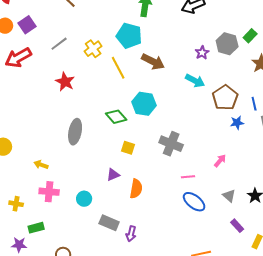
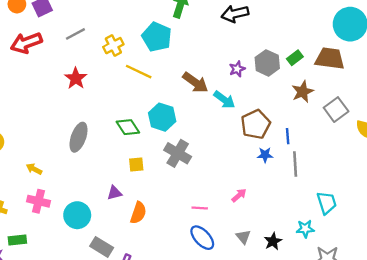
brown arrow: (153, 62) -> (195, 82), moved
yellow line: (118, 68) -> (139, 72), turned -45
gray cross: (171, 144) -> (178, 153), moved
yellow square: (128, 148) -> (136, 165), turned -32
cyan circle: (84, 199) -> (77, 215), size x1.5

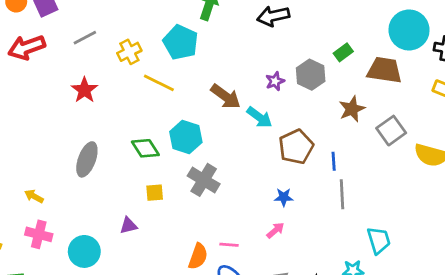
green rectangle: (295, 58) -> (343, 52), moved
blue star: (265, 155) -> (284, 197), moved
orange semicircle: (138, 213) -> (198, 256), moved

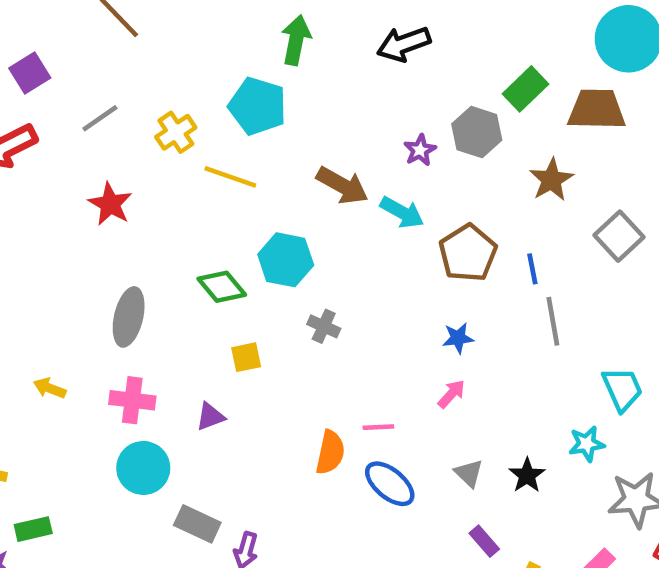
green rectangle: (343, 52) -> (526, 89), size x1.4
gray square: (391, 131) -> (619, 236), moved
gray cross: (204, 180) -> (324, 326), size x0.6
pink cross: (39, 234) -> (132, 400), moved

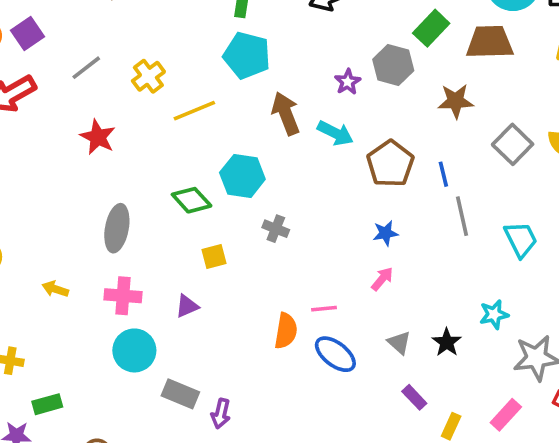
cyan pentagon: (258, 106) -> (247, 55), moved
yellow line: (230, 177) -> (194, 111), turned -39
brown star: (551, 180) -> (456, 101), turned 30
brown arrow: (342, 186) -> (286, 113), turned -138
cyan trapezoid: (622, 389) -> (521, 239), moved

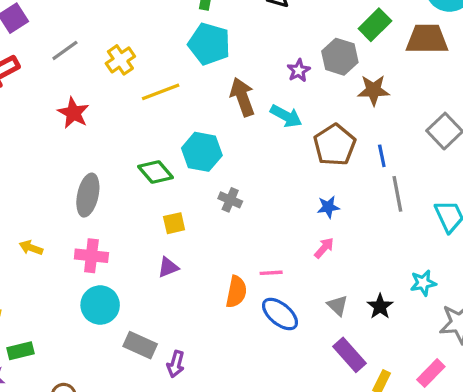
brown star: (456, 101) -> (373, 90), moved
purple triangle: (187, 306) -> (168, 267), moved
purple rectangle: (414, 397) -> (349, 355), size x1.5

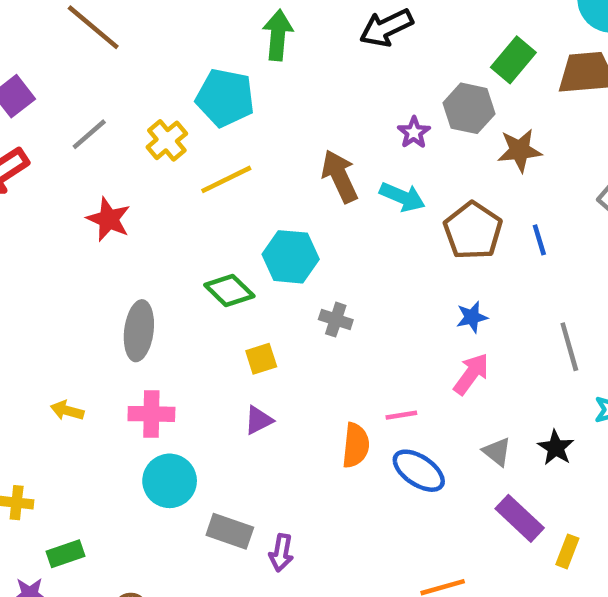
cyan pentagon: (209, 44) -> (225, 98), moved
gray line: (397, 194) -> (569, 347), moved
pink arrow: (324, 248) -> (471, 374), size x1.4

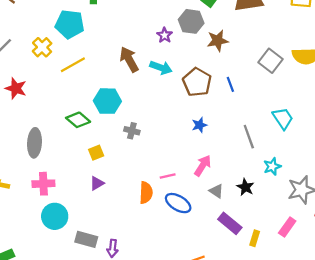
pink arrow: (471, 374) -> (203, 166), moved

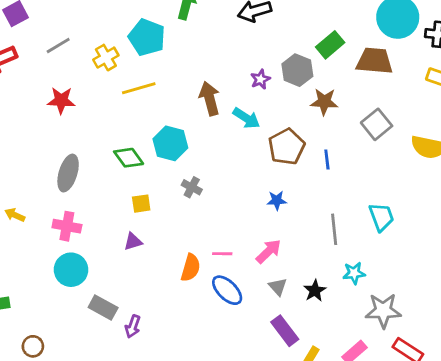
gray square: (270, 61) -> (377, 124), moved
red star: (16, 88) -> (61, 100), turned -30

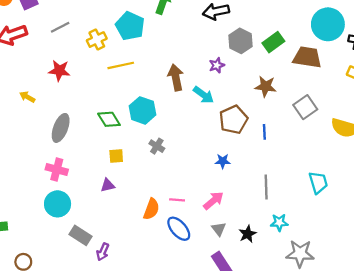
gray hexagon: (297, 70) -> (240, 41), moved
yellow arrow: (15, 215) -> (27, 97), moved
cyan trapezoid: (381, 217) -> (318, 183), moved

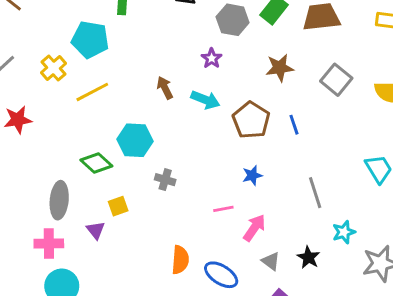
brown arrow: (176, 77) -> (165, 88), size x0.7
gray ellipse: (61, 128) -> (59, 200), moved
purple triangle: (108, 185) -> (96, 230), moved, turned -40
pink line: (177, 200) -> (223, 209), moved

